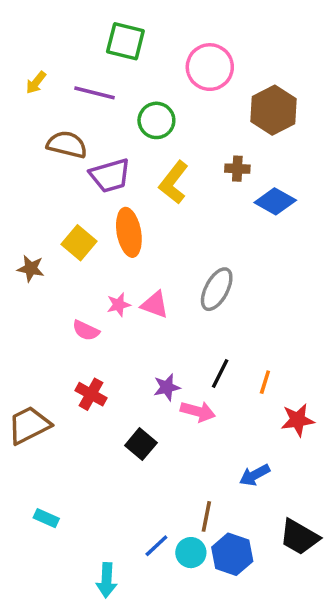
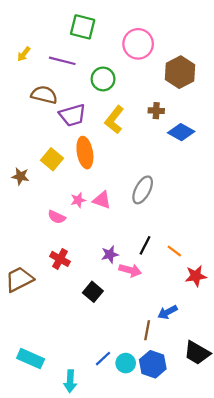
orange line: (265, 382) -> (174, 251), turned -70
brown line: (206, 516) -> (147, 330), moved
cyan rectangle: (46, 518) -> (31, 359), moved, size x1.6

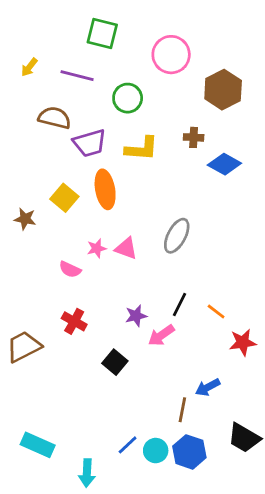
yellow L-shape: (114, 120) -> (142, 149), turned -124
pink arrow: (130, 270) -> (161, 335), turned 130

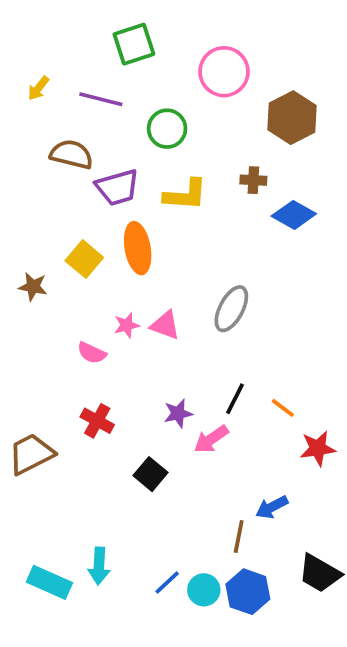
green square: (102, 34) -> (134, 44), turned -32
cyan arrow: (87, 473) -> (99, 566), moved

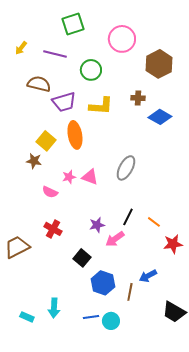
brown star: (33, 287) -> (34, 161), moved
cyan rectangle: (49, 582) -> (27, 317), size x0.6
blue line: (167, 582) -> (91, 317), turned 35
blue hexagon: (248, 592) -> (103, 283), moved

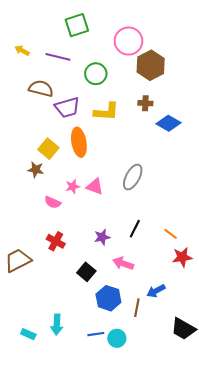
yellow arrow: (21, 48) -> (22, 51), turned 80
brown hexagon: (159, 64) -> (151, 65), moved
orange line: (154, 222) -> (171, 234), moved
pink arrow: (115, 239) -> (123, 263), moved, turned 54

